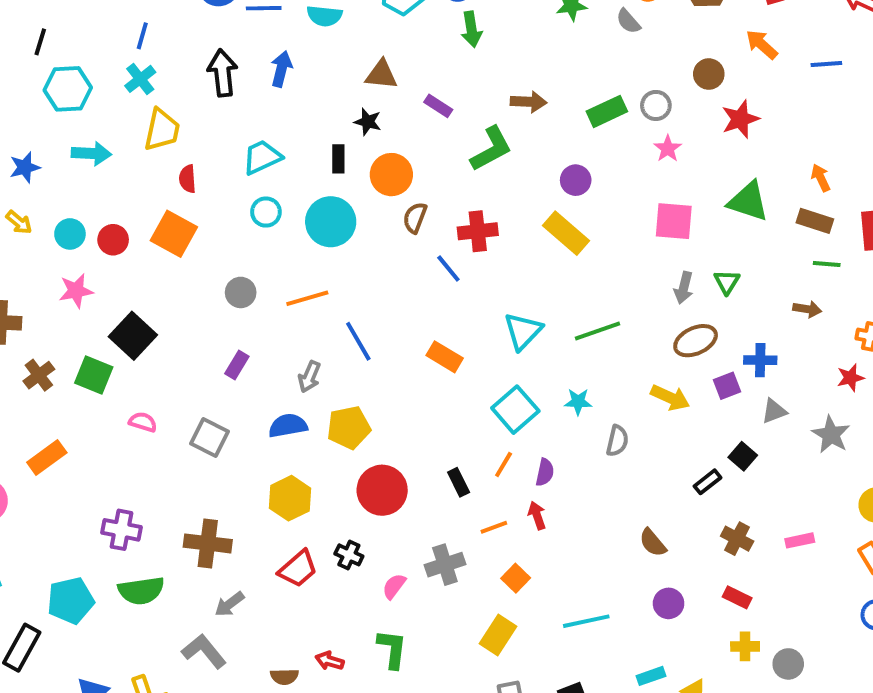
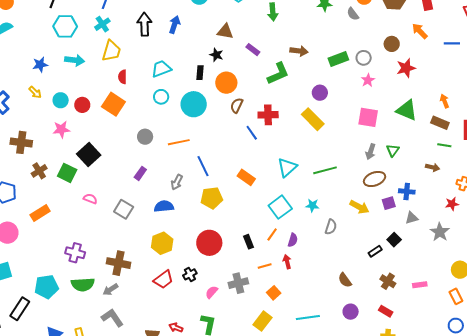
yellow pentagon: (349, 428) -> (212, 198), moved
black cross: (349, 555) -> (190, 274), turned 32
gray arrow: (229, 604) -> (110, 290), moved

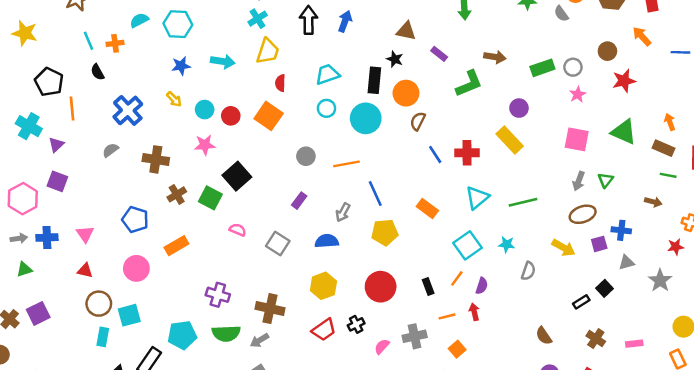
cyan hexagon: (65, 26) -> (178, 24), moved
black rectangle: (200, 73) -> (374, 80), size x1.5
red cross: (268, 115) -> (467, 153), moved

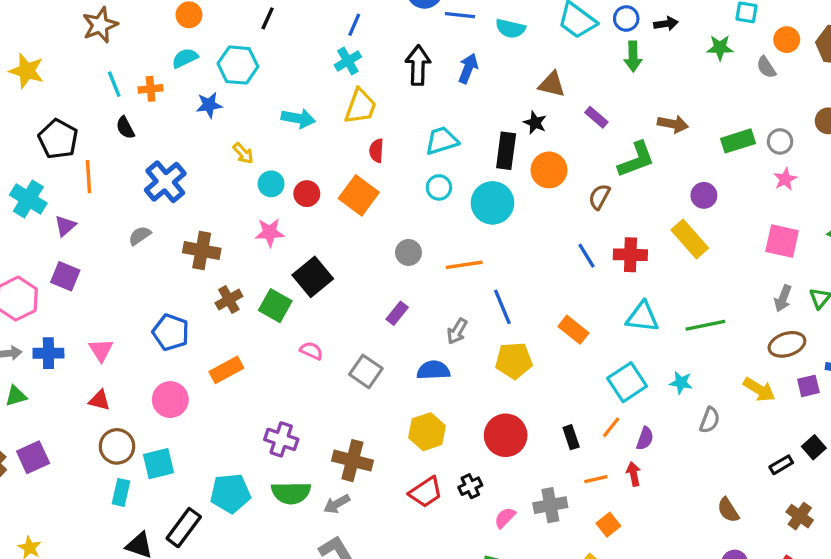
blue star: (181, 66) -> (209, 105), moved
yellow arrow: (174, 99) -> (243, 153), moved
brown semicircle: (418, 121) -> (599, 197), moved
cyan triangle: (477, 198) -> (642, 317), turned 45

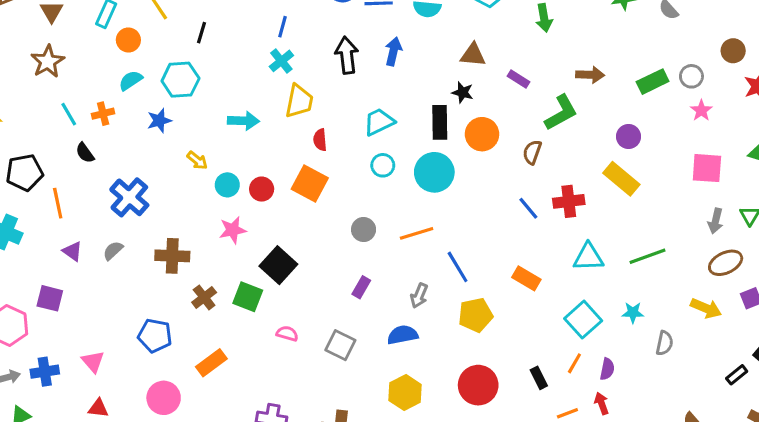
black pentagon: (58, 139) -> (25, 173), turned -30
purple triangle: (65, 226) -> (72, 251), moved, turned -35

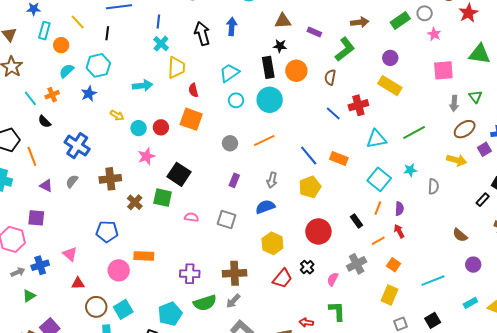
blue line: (458, 267) -> (309, 155), moved
orange rectangle: (211, 363) -> (144, 256), moved, turned 48

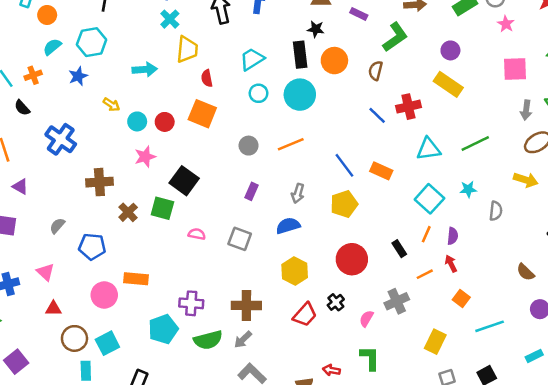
gray semicircle: (72, 181) -> (57, 226), moved
orange square: (394, 265) -> (461, 299), moved
cyan pentagon: (170, 314) -> (163, 329), moved

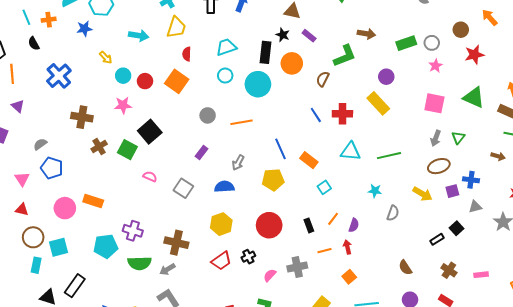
purple rectangle: (359, 14) -> (309, 36), moved
cyan square: (429, 199) -> (324, 187), moved, size x0.6
blue pentagon: (92, 247) -> (52, 168), moved

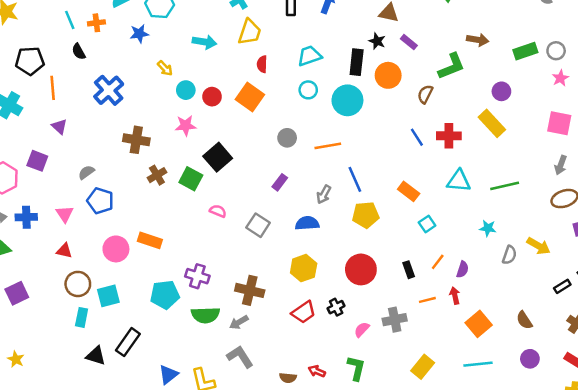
blue line: (280, 149) -> (355, 179), moved
yellow arrow: (423, 194) -> (539, 246), moved
orange square: (349, 277) -> (479, 324), moved, size x1.5

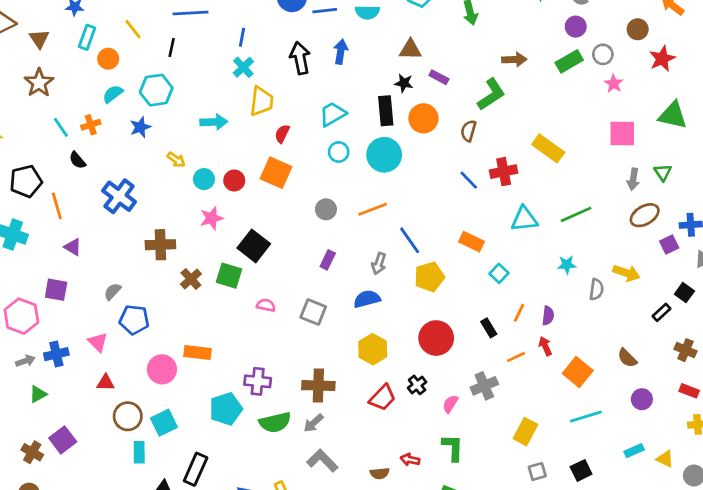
red semicircle: (262, 64) -> (282, 134), turned 35
purple circle: (501, 91) -> (576, 27), moved

